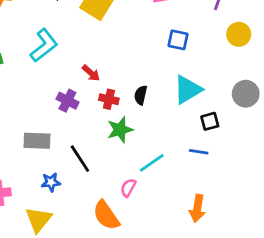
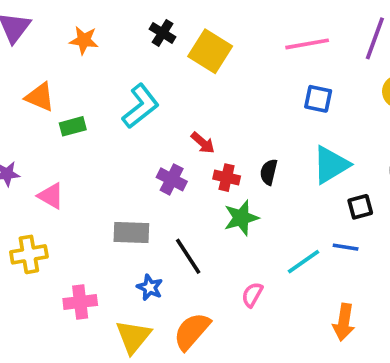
cyan line: (152, 163) -> (303, 262), moved
blue star: (51, 182) -> (150, 287), turned 30
orange semicircle: (106, 215) -> (192, 331), moved, turned 76

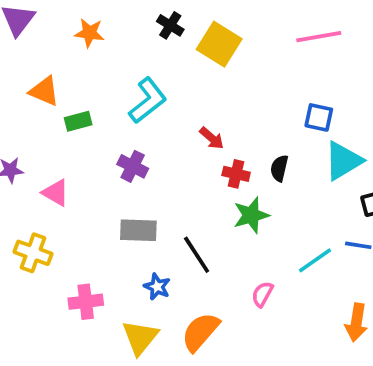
blue square: (318, 99) -> (319, 117), moved
purple cross: (172, 179) -> (133, 166), moved
yellow cross: (29, 254) -> (33, 253), turned 30

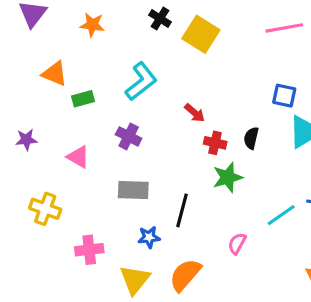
pink triangle: (56, 193) -> (78, 157), moved
black line: (197, 255) -> (182, 210), turned 48
blue star: (157, 287) -> (149, 237), turned -30

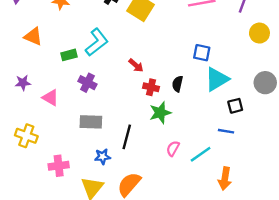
green rectangle: (83, 99) -> (69, 55), moved
purple star: (26, 140) -> (23, 83), moved
cyan line: (281, 215) -> (201, 154), moved
pink semicircle: (237, 243) -> (173, 148), moved

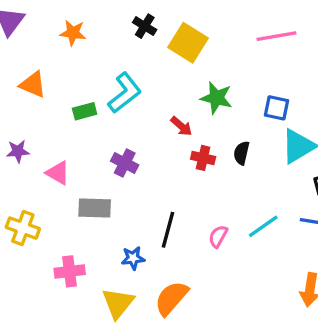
purple cross: (87, 83) -> (125, 163), moved
green star: (160, 113) -> (216, 98), moved, turned 30
gray rectangle: (91, 122) -> (95, 208), moved
pink semicircle: (173, 148) -> (218, 236), moved
cyan line: (201, 154) -> (263, 226), moved

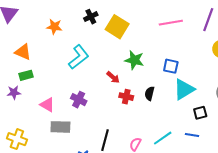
black cross: (145, 26) -> (91, 17), turned 32
orange star: (73, 33) -> (54, 27), moved
green rectangle: (85, 111) -> (26, 75), moved
pink triangle: (58, 173) -> (47, 105), moved

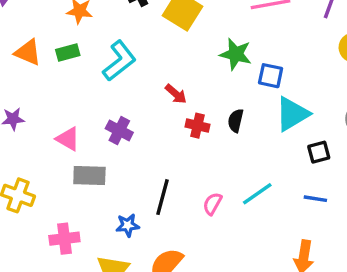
green star: (134, 60) -> (236, 54), moved
green rectangle: (26, 75) -> (68, 52), moved
blue line: (192, 135) -> (315, 199), moved

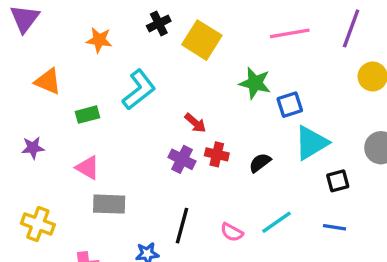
green rectangle: (68, 52) -> (88, 115), moved
blue square: (271, 76) -> (290, 105), turned -30
black semicircle: (236, 121) -> (260, 163), moved, turned 40
purple cross: (119, 131) -> (182, 159), moved
pink semicircle: (212, 204) -> (232, 232), turned -90

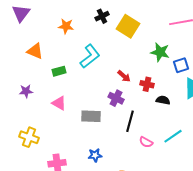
red cross: (217, 154) -> (147, 84), moved
black semicircle: (260, 163) -> (163, 100), turned 48
gray rectangle: (109, 204) -> (91, 116), moved
black line: (182, 226) -> (130, 121), moved

